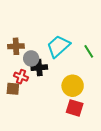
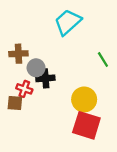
cyan trapezoid: (58, 46) -> (68, 22), moved
red square: (75, 108) -> (86, 125), size x1.4

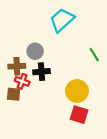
brown cross: (18, 54) -> (17, 66), moved
gray circle: (36, 68) -> (35, 51), moved
red square: (86, 125) -> (79, 115), size x0.7

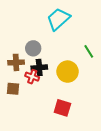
red cross: (22, 81) -> (32, 77), moved
yellow circle: (77, 91) -> (68, 72), moved
red square: (79, 115) -> (62, 108), moved

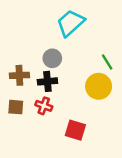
gray circle: (33, 48) -> (52, 58), moved
yellow circle: (68, 72) -> (99, 86), moved
red cross: (32, 77) -> (44, 106), moved

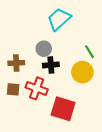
black cross: (47, 81) -> (51, 65), moved
red cross: (44, 106) -> (37, 88), size x1.5
red square: (75, 130) -> (63, 109), size x1.4

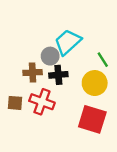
cyan trapezoid: (59, 19) -> (68, 42), moved
brown cross: (16, 63) -> (33, 72), moved
red square: (63, 109) -> (92, 119), moved

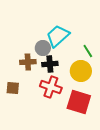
red cross: (42, 102) -> (51, 87), moved

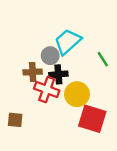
yellow circle: (81, 71) -> (77, 94), moved
red cross: (51, 87) -> (47, 90), moved
brown square: (13, 88) -> (15, 120), moved

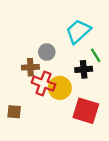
cyan trapezoid: (68, 42) -> (78, 31), moved
black cross: (58, 74) -> (84, 69), moved
yellow circle: (77, 94) -> (60, 88), moved

